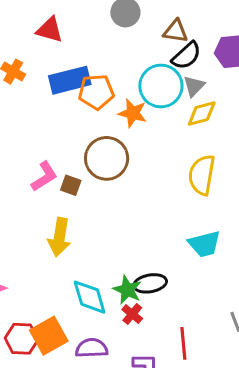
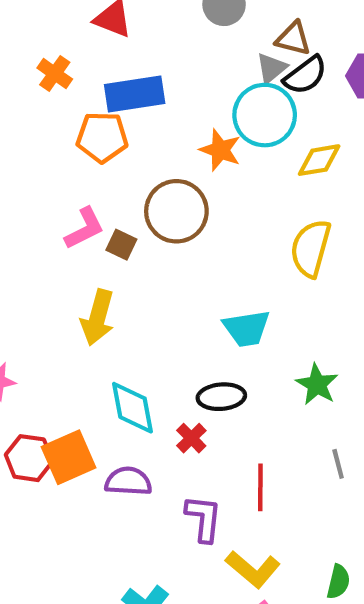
gray triangle: (194, 86) -> (271, 68), moved
orange pentagon: (96, 92) -> (102, 137), moved
cyan trapezoid: (204, 244) -> (247, 328), moved
green star: (127, 290) -> (317, 384), moved

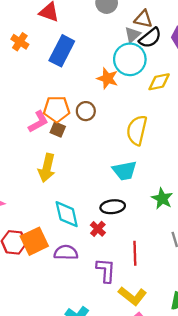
blue rectangle: (135, 94) -> (62, 51), turned -52
orange pentagon: (102, 137) -> (57, 109), moved
brown circle: (176, 211) -> (86, 111), size x0.6
yellow semicircle: (311, 248) -> (137, 130), moved

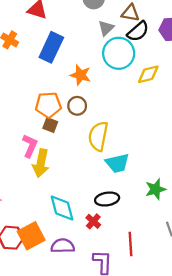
gray triangle: (133, 35) -> (106, 28), moved
orange star: (107, 78) -> (80, 75), moved
pink L-shape: (38, 122) -> (30, 146), moved, turned -35
yellow semicircle: (137, 130) -> (98, 136), moved
green star: (162, 199) -> (156, 189), turned 30

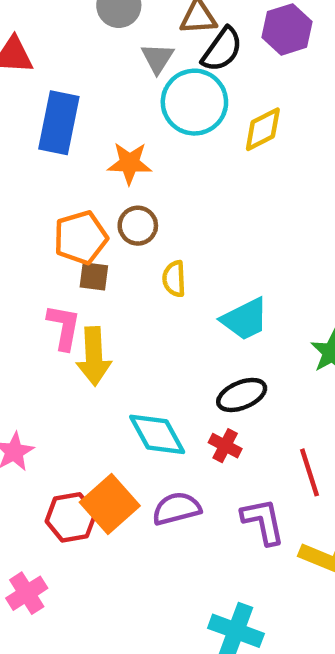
yellow semicircle: (98, 136) -> (174, 279), moved, size x0.6

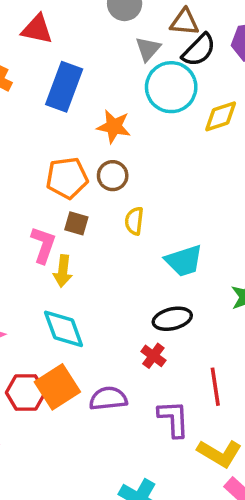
brown square: (94, 276) -> (76, 223), moved
yellow arrow: (94, 356) -> (63, 271), size x0.7
cyan diamond: (157, 434) -> (64, 329), moved

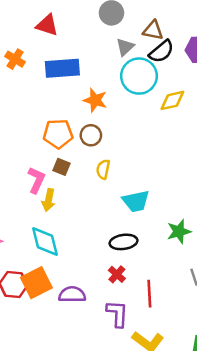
blue rectangle: (64, 87) -> (62, 68), turned 60
red cross: (153, 356) -> (117, 274), moved

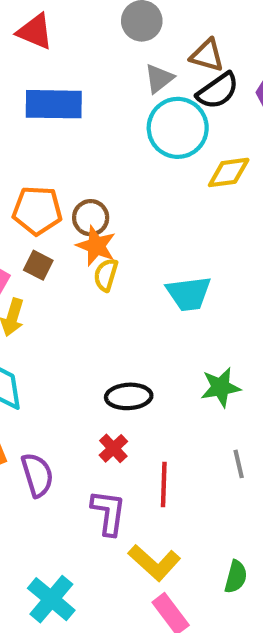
orange star: (95, 100) -> (96, 246), moved
cyan trapezoid: (136, 201) -> (189, 294), moved
purple semicircle: (72, 295) -> (37, 475), turned 68

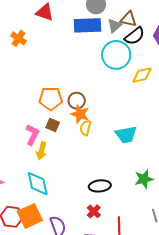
gray triangle: (159, 78) -> (115, 26), moved
blue rectangle: (54, 104) -> (87, 25), moved

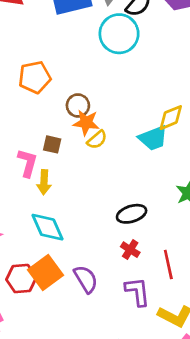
yellow diamond: (142, 75) -> (171, 118), moved
orange pentagon: (51, 99) -> (35, 77), moved
yellow semicircle: (85, 128) -> (97, 140), turned -133

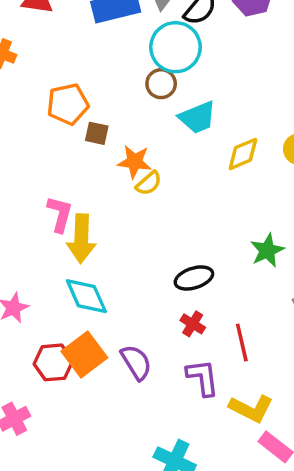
brown circle: (78, 105) -> (161, 84), moved
cyan trapezoid: (153, 138) -> (197, 117), moved
brown square: (52, 144) -> (97, 133), moved
yellow arrow: (44, 182) -> (81, 239), size x1.5

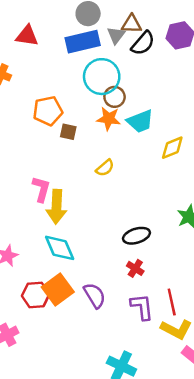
cyan circle: (175, 47) -> (102, 77), moved
orange star: (134, 162) -> (109, 119), moved
red line: (242, 342) -> (172, 302), moved

